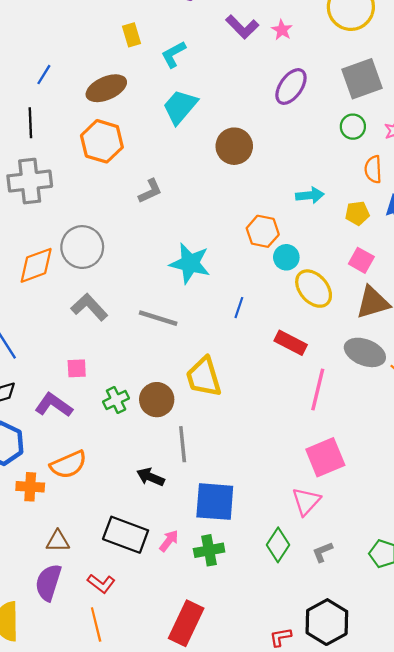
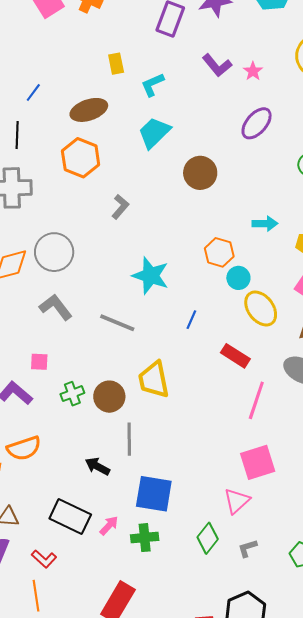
gray L-shape: (150, 191) -> (120, 207), turned -30

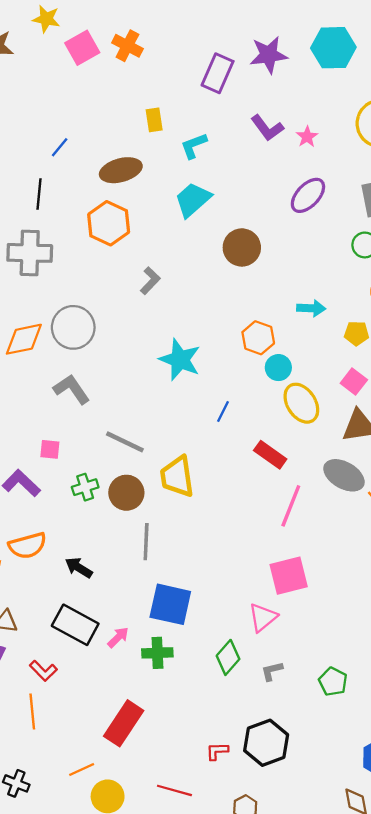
gray line: (117, 323) -> (125, 442), moved
black arrow: (97, 466) -> (79, 568), moved

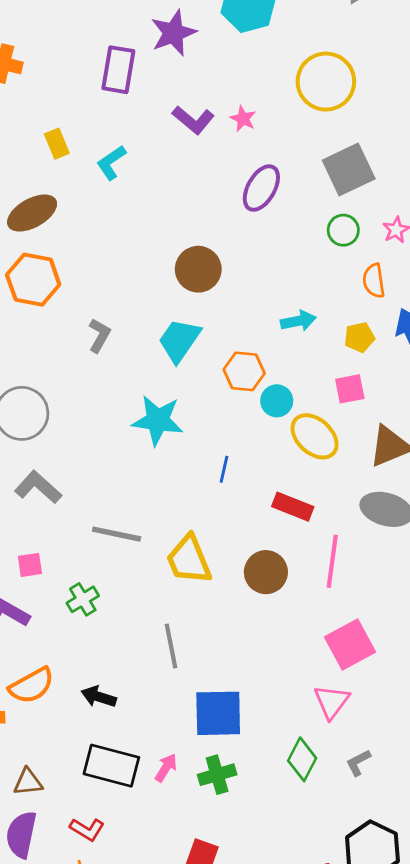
cyan trapezoid: (193, 200) -> (179, 340), moved
pink square: (354, 381) -> (350, 389), moved, turned -35
brown circle: (126, 493) -> (266, 572), moved

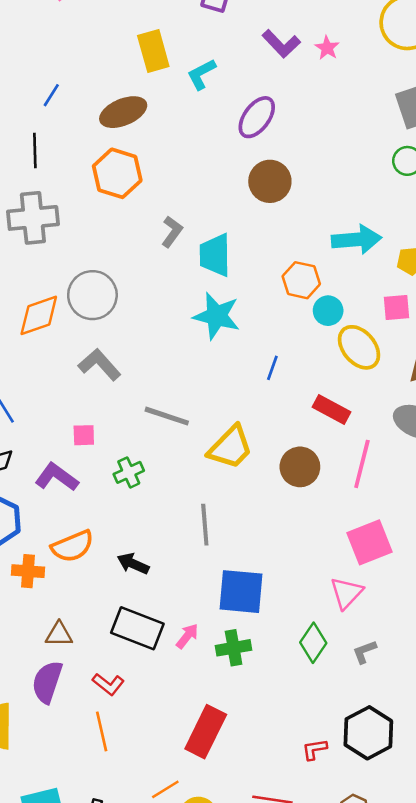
yellow rectangle: (57, 144) -> (153, 51), size x1.5
purple ellipse: (261, 188) -> (257, 117), moved
cyan arrow: (298, 321) -> (356, 239), size x1.5
cyan trapezoid: (179, 340) -> (215, 255), moved, turned -42
yellow trapezoid: (189, 560) -> (230, 447), turned -120

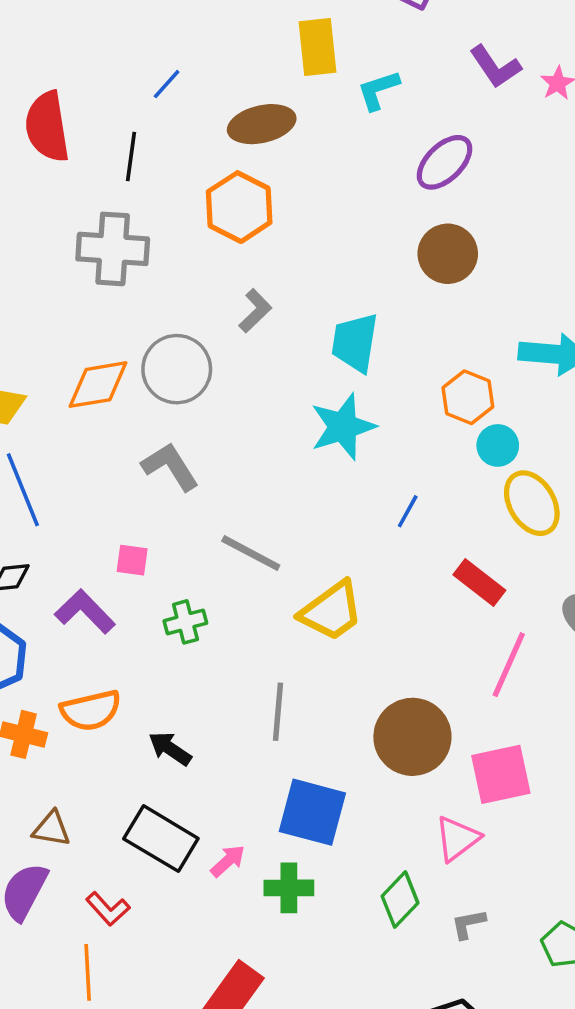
gray L-shape: (172, 232) -> (255, 311), moved
cyan star: (217, 316) -> (343, 427), turned 30
brown circle: (300, 467) -> (412, 737), moved, size x1.4

